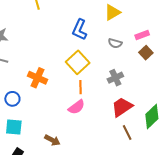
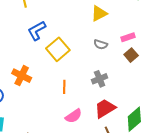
blue L-shape: (80, 30) -> (37, 31), moved, turned 35
yellow square: (78, 62) -> (58, 49), moved
pink semicircle: (77, 107) -> (74, 116), moved

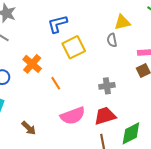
gray semicircle: (101, 44) -> (112, 40), moved, turned 48
orange line: (64, 87) -> (56, 83), moved, turned -48
pink semicircle: (74, 116) -> (73, 116), size x1.4

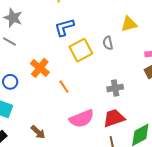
gray semicircle: (112, 40) -> (108, 43), moved

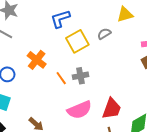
gray semicircle: (108, 43) -> (104, 34), turned 72
gray cross: (115, 88) -> (80, 76), moved
red trapezoid: (114, 118) -> (112, 109), turned 130

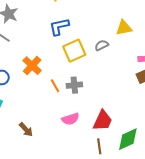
pink semicircle: (79, 110) -> (70, 119), size x0.7

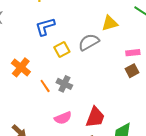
gray semicircle: (102, 45) -> (89, 42), size x1.5
yellow square: (74, 51) -> (62, 49), size x0.7
gray cross: (74, 85) -> (64, 84), turned 35

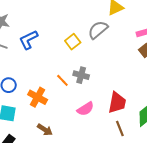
blue L-shape: (45, 27) -> (28, 40), moved
orange cross: (21, 67) -> (38, 97), moved

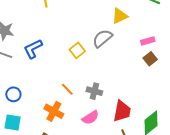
gray cross: (81, 75) -> (94, 91), moved
orange cross: (38, 97) -> (54, 111), moved

